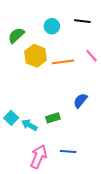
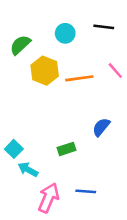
cyan arrow: (29, 125) -> (28, 170), moved

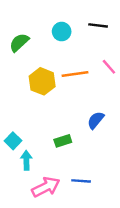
yellow hexagon: (45, 71) -> (42, 81), moved
cyan arrow: (28, 170) -> (26, 160), turned 60
pink arrow: (48, 198) -> (46, 187), turned 40

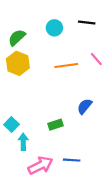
yellow hexagon: (42, 81) -> (18, 63), moved

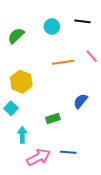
yellow hexagon: (18, 63) -> (21, 82), moved
cyan square: (11, 125) -> (11, 108), moved

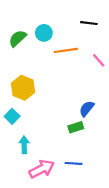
cyan circle: (52, 27) -> (44, 33), moved
orange line: (63, 62) -> (66, 50), moved
green rectangle: (53, 118) -> (76, 127), moved

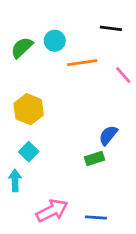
cyan square: (12, 116) -> (29, 152), moved
cyan arrow: (24, 145) -> (15, 180), moved
blue line: (74, 163) -> (96, 217), moved

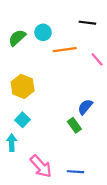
green rectangle: (94, 159) -> (74, 125), turned 72
pink arrow: (52, 211) -> (41, 166), turned 75

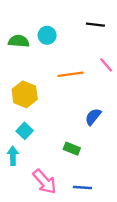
green semicircle: (17, 38) -> (19, 41), turned 48
orange line: (65, 50) -> (71, 74), moved
green rectangle: (74, 125) -> (72, 149), moved, turned -32

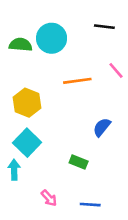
cyan circle: (47, 35) -> (52, 38), size x1.5
cyan square: (25, 131) -> (27, 143), size x1.5
pink arrow: (45, 182) -> (49, 198), size x0.6

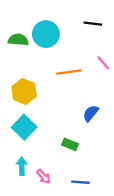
cyan arrow: (14, 170) -> (22, 166), moved

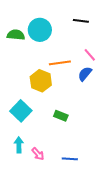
yellow hexagon: (24, 91) -> (41, 81), moved
blue semicircle: (91, 113) -> (85, 74), moved
green rectangle: (70, 144) -> (61, 116), moved

